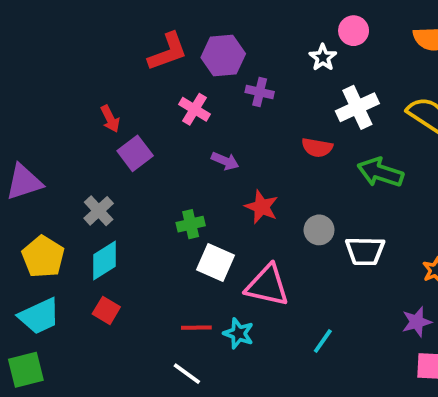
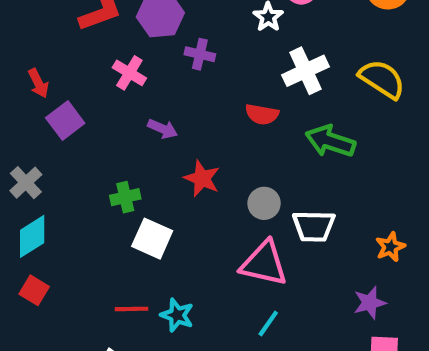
pink triangle: (267, 285) -> (264, 263), moved

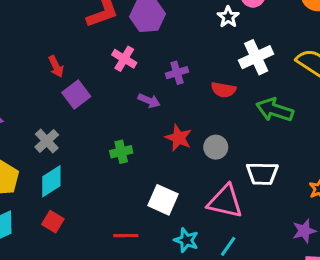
purple cross: (200, 54) -> (177, 73), moved, turned -30
gray circle: (264, 203) -> (216, 147), moved
white square: (152, 239) -> (163, 200), moved
cyan star: (177, 315) -> (186, 240), moved

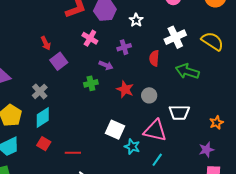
white star: (228, 17) -> (136, 20), moved
red semicircle: (224, 90) -> (154, 58), turned 84
green cross: (121, 152) -> (91, 83), moved
red line: (126, 236) -> (73, 153), moved
cyan star: (186, 240) -> (132, 147), moved

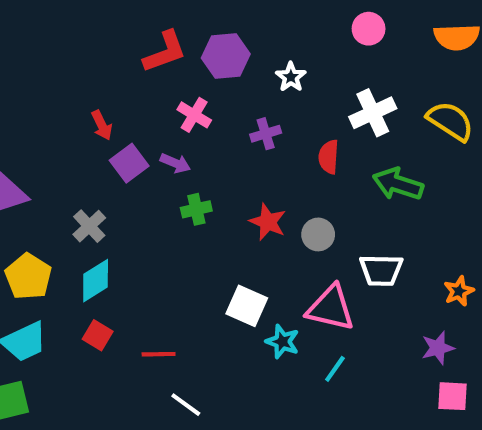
purple arrow: (106, 65) -> (175, 163), moved

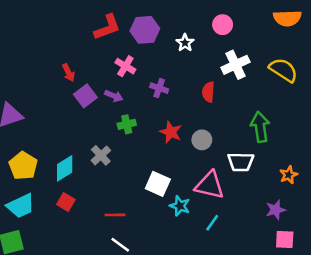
pink circle: (369, 29) -> (223, 25), moved
purple cross: (266, 134) -> (159, 88), moved, turned 36
green arrow: (398, 184) -> (260, 127), moved, turned 64
gray cross: (89, 226) -> (101, 155), moved
red line: (159, 354) -> (115, 215), moved

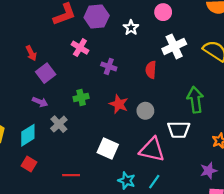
purple arrow: (114, 96) -> (40, 102), moved
cyan star: (180, 206) -> (127, 181), moved

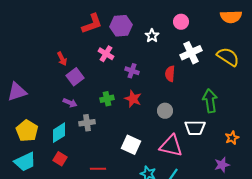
red star: (119, 104) -> (133, 99), moved
gray cross: (59, 124) -> (87, 123), turned 35

